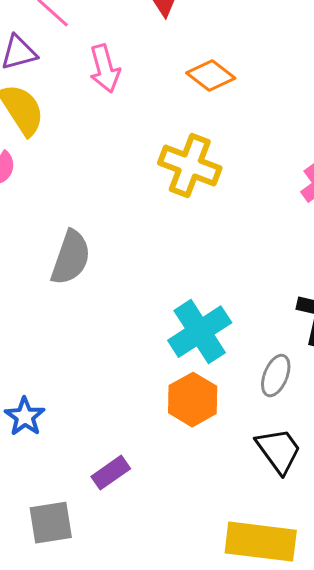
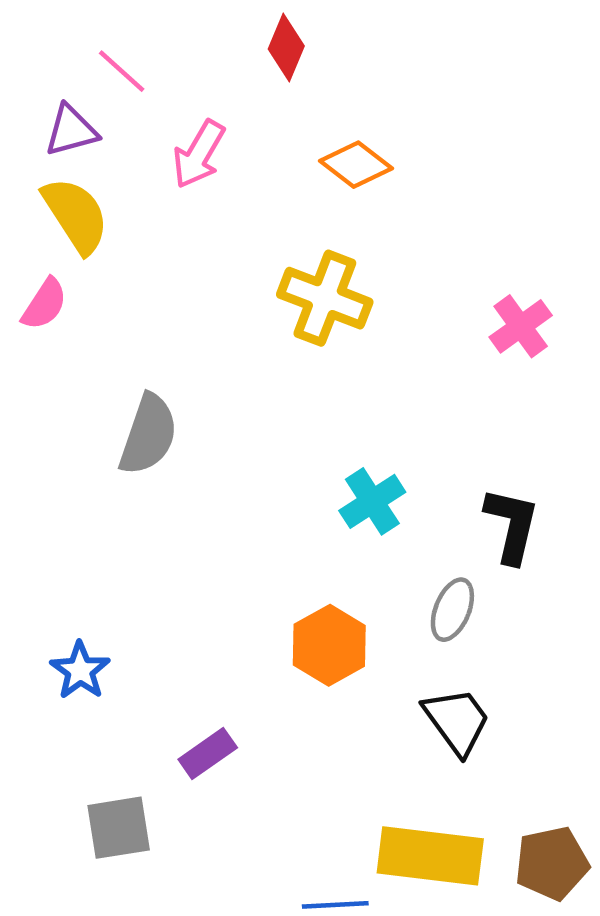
pink arrow: (105, 69) -> (199, 154), turned 45
cyan cross: (200, 332) -> (372, 501), moved, size x0.7

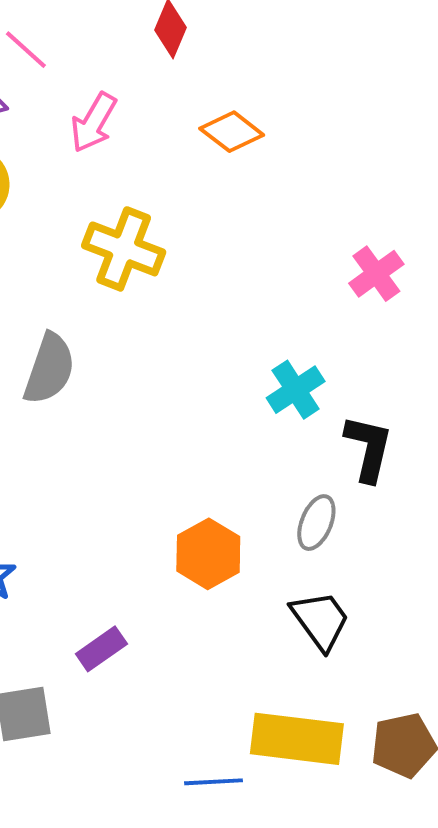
yellow cross: (325, 298) -> (124, 249), moved
cyan cross: (372, 501) -> (296, 390), moved

